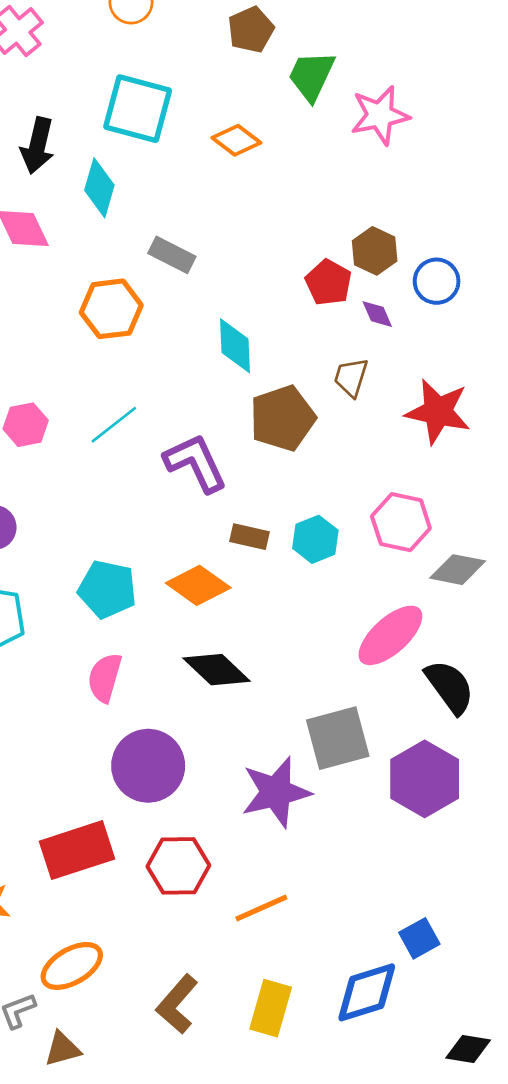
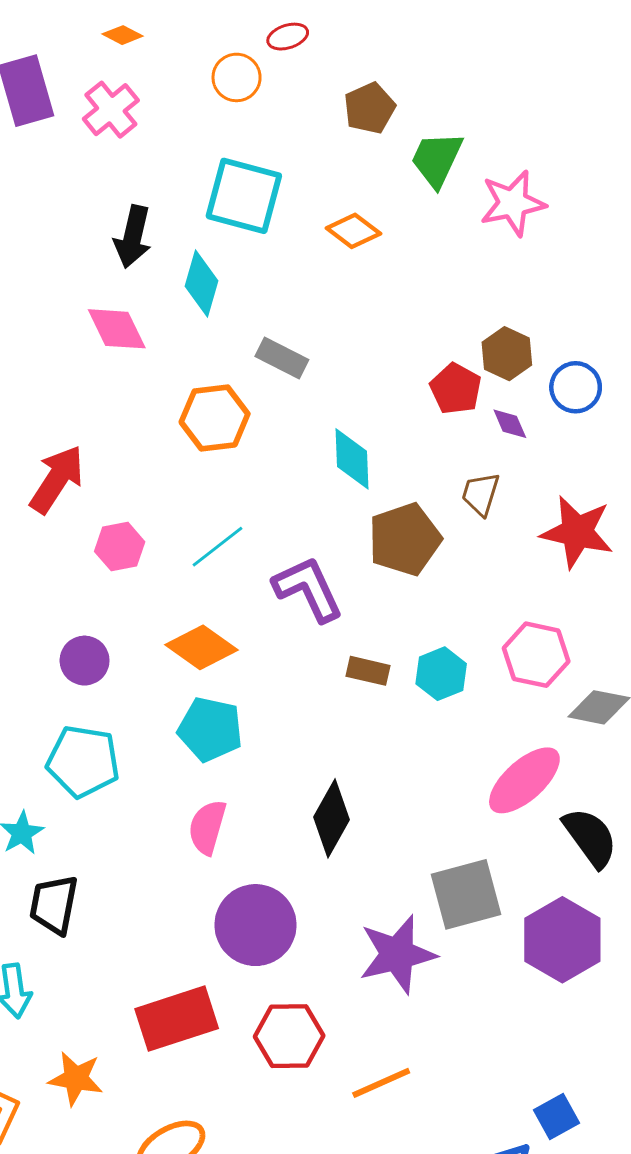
orange diamond: (198, 585) -> (201, 647), moved
black diamond: (217, 670) -> (332, 818), turned 76

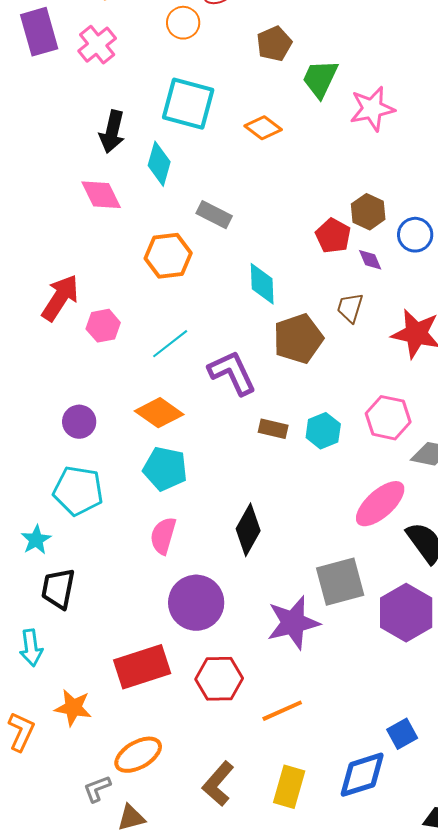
pink hexagon: (120, 547) -> (103, 326), moved

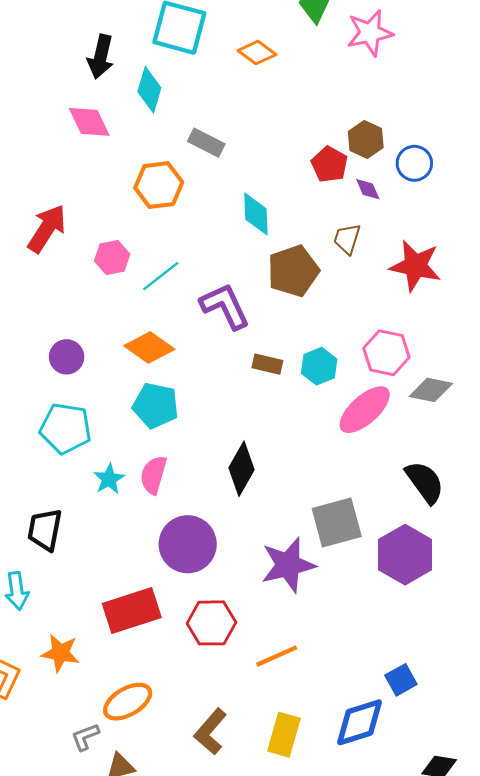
pink hexagon: (103, 326) -> (112, 257), moved
pink ellipse: (380, 504) -> (365, 410), moved
cyan star: (36, 540) -> (109, 479), moved

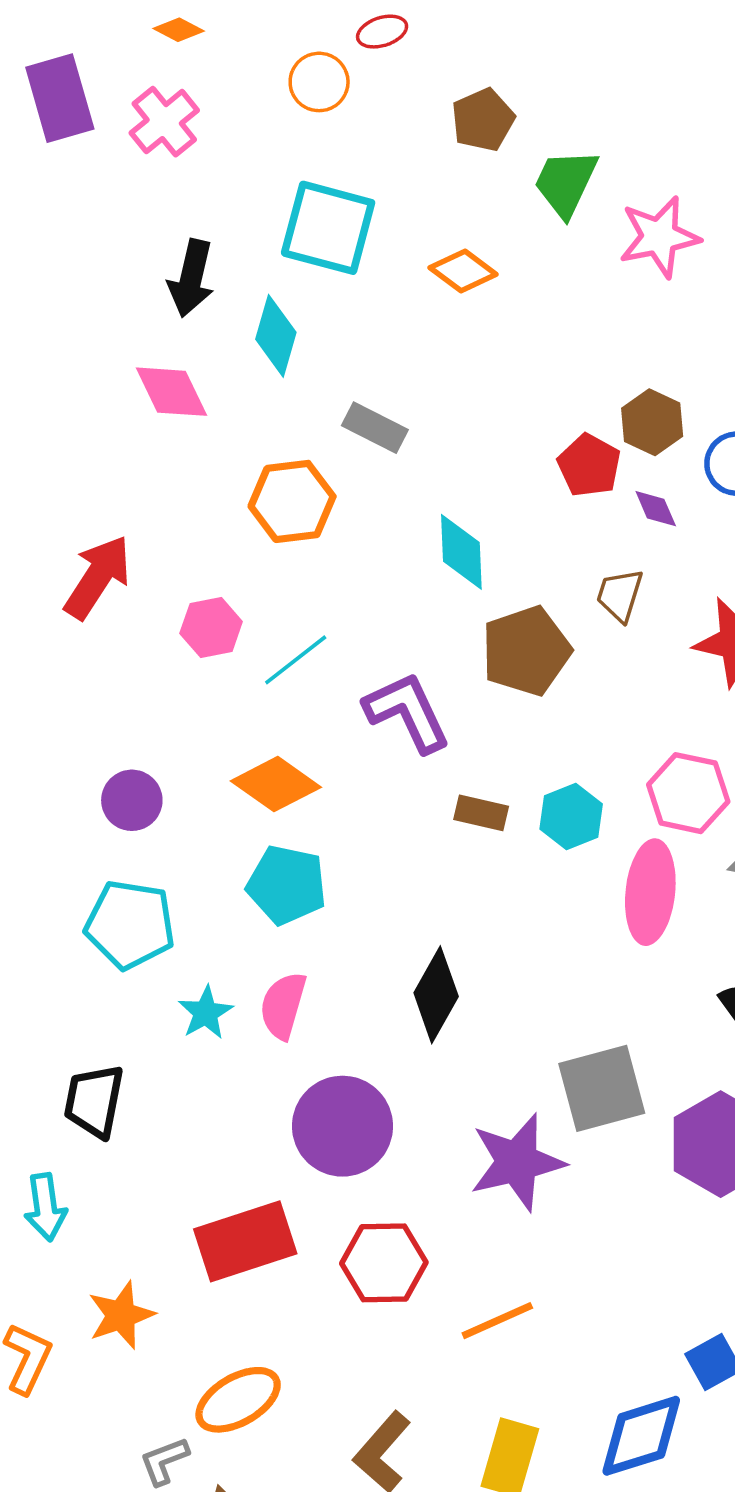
pink ellipse: (365, 410) -> (650, 892), turned -42
orange star: (60, 653) -> (121, 1315), turned -30

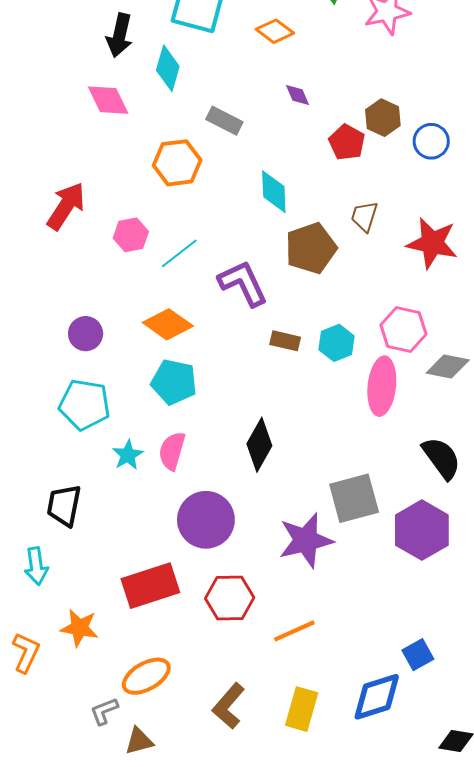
purple diamond: (656, 509) -> (297, 95), moved
orange star: (121, 1315) -> (79, 628), turned 30

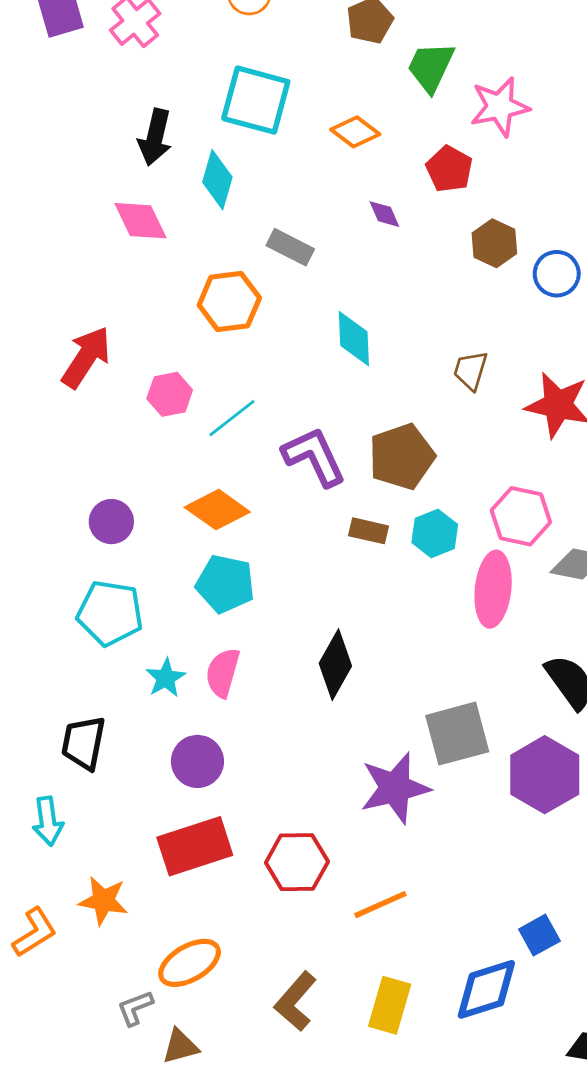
red pentagon: (347, 142) -> (449, 169), moved
brown pentagon: (311, 248) -> (402, 457), moved
purple circle: (206, 520) -> (197, 761), moved, size x0.7
orange L-shape: (26, 653) -> (34, 932), turned 33

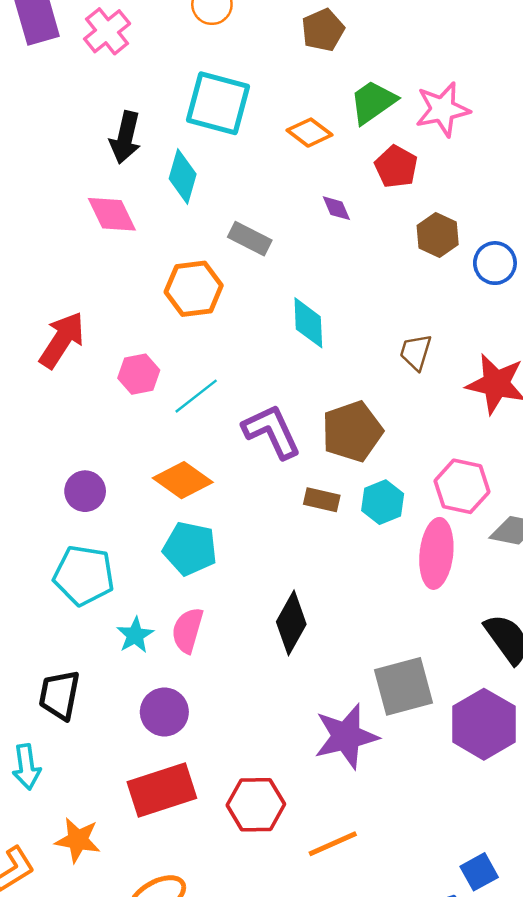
green trapezoid: (431, 67) -> (373, 102), moved, turned 30

